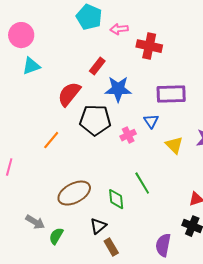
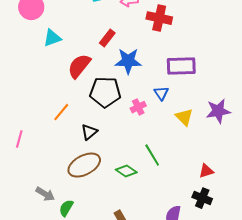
cyan triangle: (31, 66) -> (52, 38), moved
green diamond: (116, 199) -> (126, 171), turned -50
black triangle: (98, 226) -> (89, 132), moved

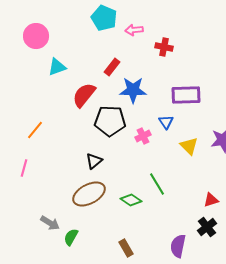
red cross: (159, 18) -> (164, 47), size x0.7
orange line: (61, 112) -> (35, 130), moved
black cross: (202, 198) -> (207, 227), turned 30

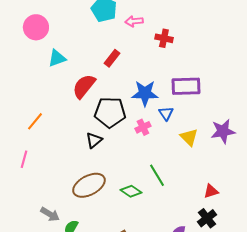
blue star: (133, 90) -> (145, 93), moved
black triangle: (94, 161) -> (94, 140), moved

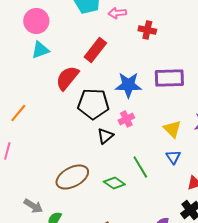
pink circle: (36, 27) -> (36, 21), moved
red rectangle: (112, 58) -> (95, 50), size x1.4
blue triangle: (166, 113) -> (173, 157), moved
black triangle: (94, 140) -> (105, 136), moved

